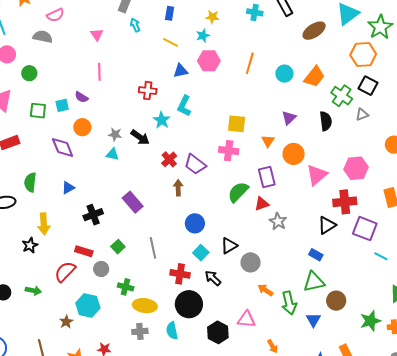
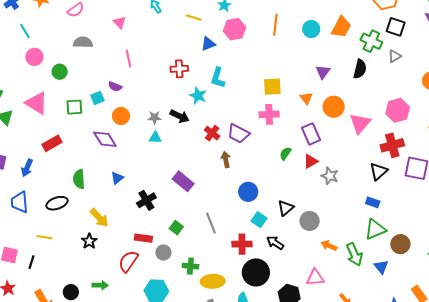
gray semicircle: (43, 37) -> (83, 42), moved
black semicircle: (326, 121) -> (360, 69), turned 30
green semicircle: (238, 192) -> (285, 154), size x0.6
yellow arrow: (44, 224) -> (99, 218), turned -30

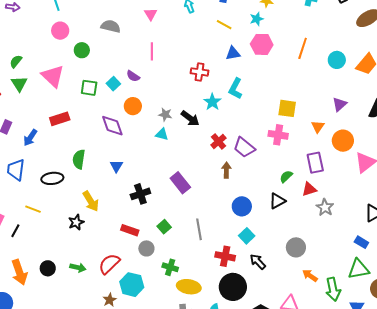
cyan square: (97, 98) -> (113, 84), turned -32
blue triangle: (117, 178) -> (116, 166), turned -32
black triangle: (286, 208) -> (277, 201), moved
red semicircle: (128, 261) -> (109, 264), moved

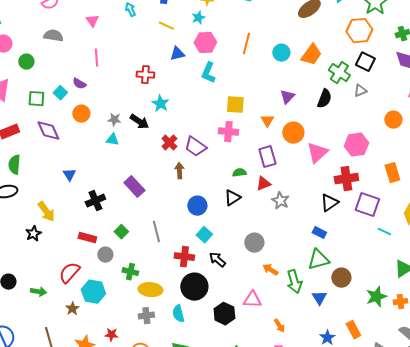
cyan L-shape: (235, 89) -> (208, 73), moved
purple diamond: (112, 126) -> (48, 131), moved
green semicircle: (79, 159) -> (14, 165), moved
green semicircle: (286, 177) -> (239, 173), turned 40
green arrow: (78, 268) -> (38, 292), moved

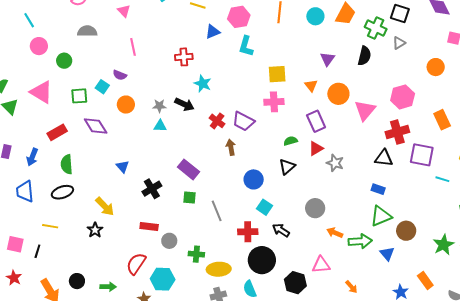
black triangle: (329, 203) -> (384, 158), turned 48
green square: (121, 232) -> (189, 198), moved, turned -32
green arrow: (294, 282) -> (360, 241), turned -70

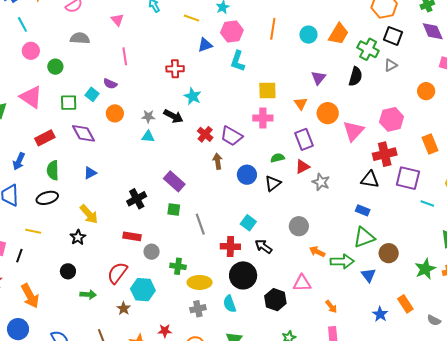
blue triangle: (122, 167) -> (90, 173), moved, turned 40
blue circle: (254, 179) -> (247, 175), moved
black circle: (77, 281) -> (68, 271), moved

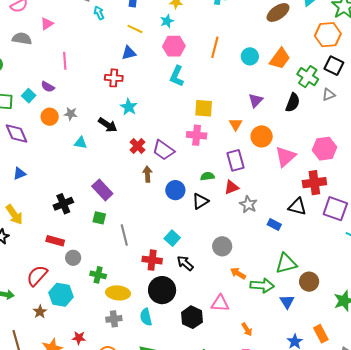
pink triangle: (117, 20) -> (47, 24), moved, turned 32
blue triangle: (205, 45) -> (129, 53), moved
gray star: (148, 116) -> (71, 114), moved
blue rectangle: (363, 210) -> (274, 224), moved

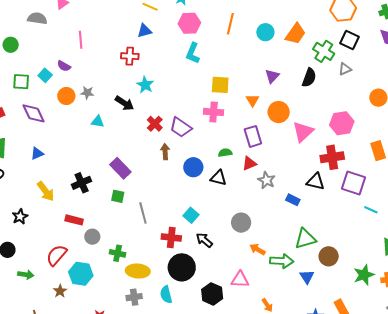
black triangle: (200, 201) -> (218, 178), turned 48
yellow arrow: (14, 215) -> (46, 191), moved

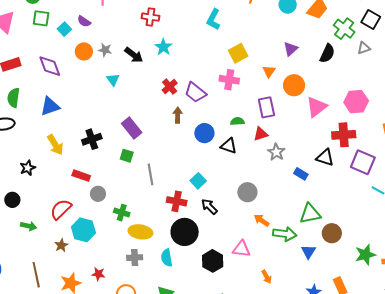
green square: (21, 82) -> (41, 18), moved
yellow square: (220, 85) -> (238, 53), turned -36
black arrow: (124, 103) -> (134, 55), moved
cyan triangle: (98, 122) -> (113, 80), turned 40
blue triangle: (37, 153) -> (50, 106), size x1.5

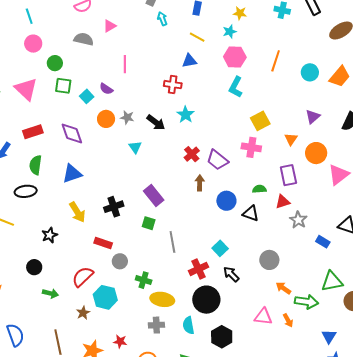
red cross: (177, 201) -> (199, 269), turned -36
blue triangle: (308, 252) -> (329, 336), moved
black hexagon: (213, 261) -> (222, 337), moved
orange arrow: (267, 277) -> (288, 320), moved

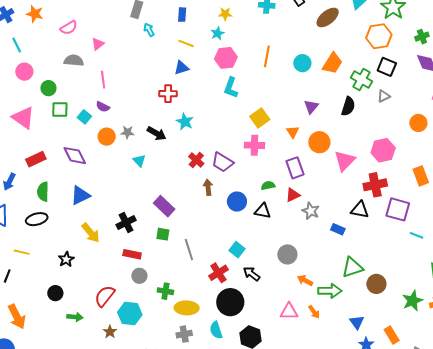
pink line: (125, 64) -> (103, 80), moved
red rectangle: (103, 243) -> (132, 254), moved

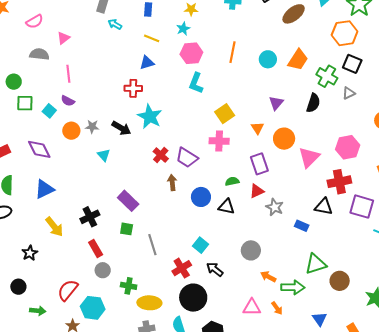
cyan arrow: (149, 30) -> (115, 24), turned -32
cyan star: (185, 122) -> (150, 117), size x1.4
red rectangle: (132, 254) -> (96, 249), turned 48

